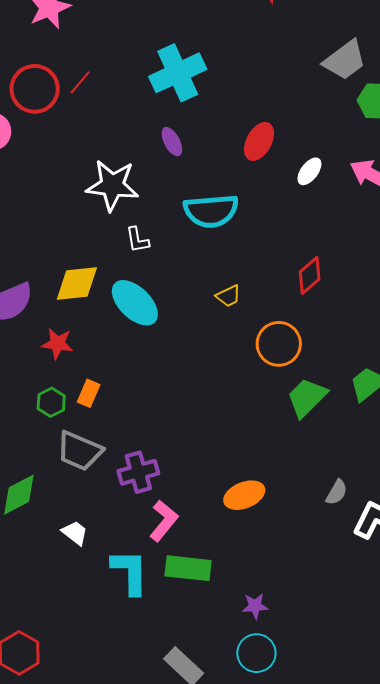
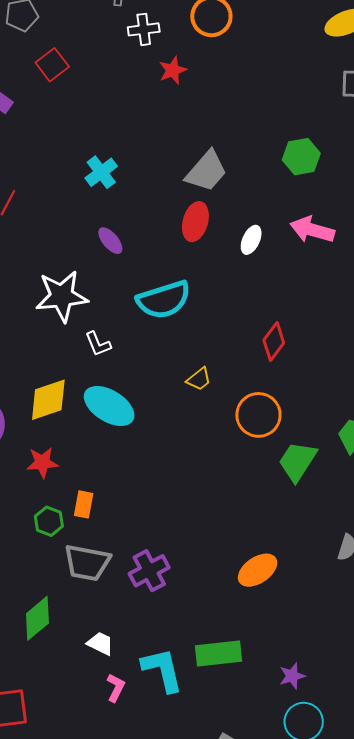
gray trapezoid: (345, 60) -> (206, 171), moved
cyan cross: (178, 73) -> (101, 172), size x0.6
pink L-shape: (164, 521) -> (116, 688), moved, size x0.7

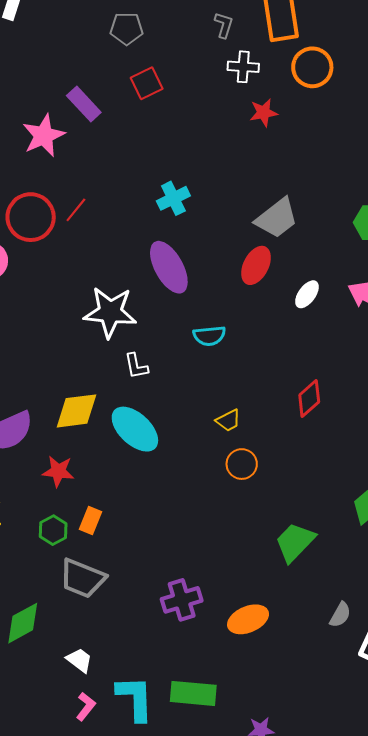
purple ellipse: (110, 241) -> (169, 267), size x1.8
cyan semicircle: (164, 300) -> (209, 336), size x0.6
orange circle: (258, 415) -> (242, 464), moved, size x0.7
green trapezoid: (297, 461) -> (295, 542), moved
purple cross: (149, 571) -> (182, 600), moved

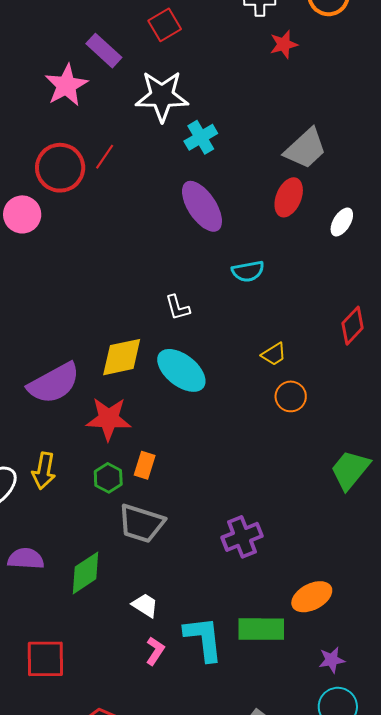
white star: (110, 312) -> (162, 96), moved
red star: (58, 471) -> (109, 419), size x1.4
orange ellipse: (248, 619) -> (312, 597), moved

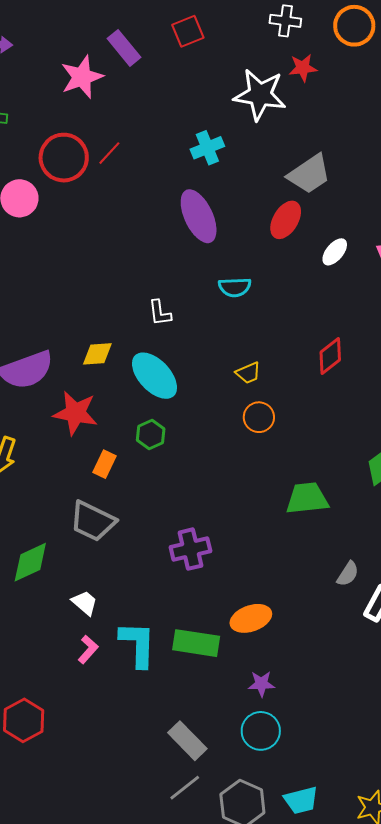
white star: (162, 96) -> (260, 95), moved
yellow diamond: (122, 357) -> (97, 354), size x0.7
green trapezoid: (350, 470) -> (307, 498), turned 36
green hexagon: (108, 478) -> (151, 435), moved

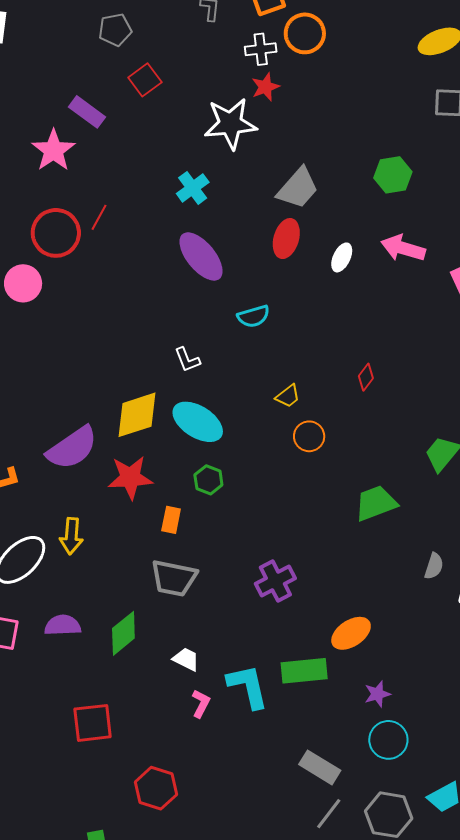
white cross: (285, 21) -> (261, 49), moved
yellow diamond: (97, 354) -> (137, 415), size x1.6
red diamond: (330, 356) -> (366, 377), moved, size x0.7

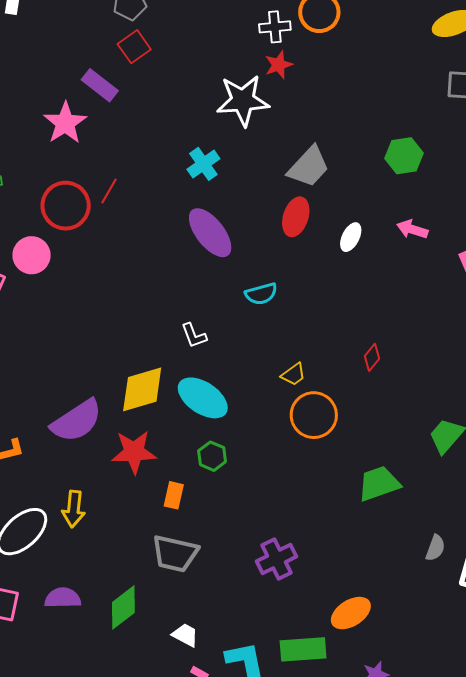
red square: (145, 80) -> (134, 47), moved
pink arrow: (403, 248) -> (412, 229), size x0.7
orange circle: (309, 436) -> (314, 415), size x1.5

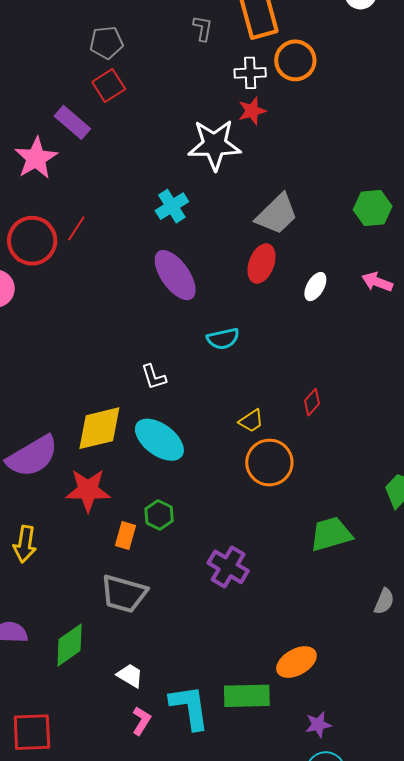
red diamond: (372, 357) -> (312, 402), moved
green hexagon: (212, 456) -> (159, 515), moved
purple cross: (276, 559) -> (228, 567), moved, turned -36

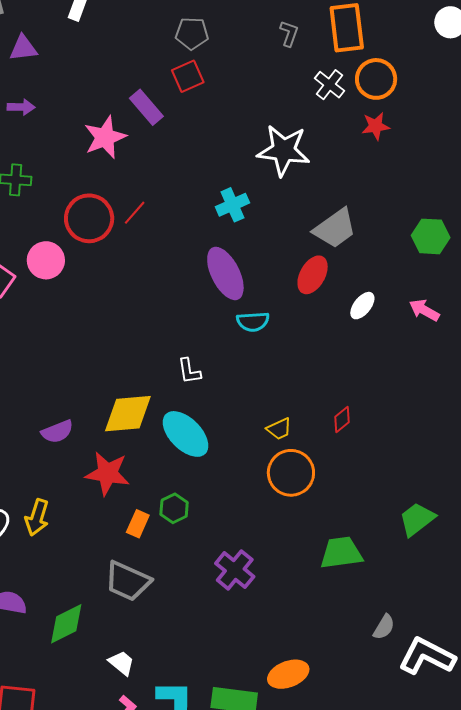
white cross: (250, 73) -> (329, 85), turned 32
red star: (252, 111) -> (376, 126), moved
cyan semicircle: (223, 339) -> (253, 322), moved
purple semicircle: (32, 456) -> (57, 432), size x0.6

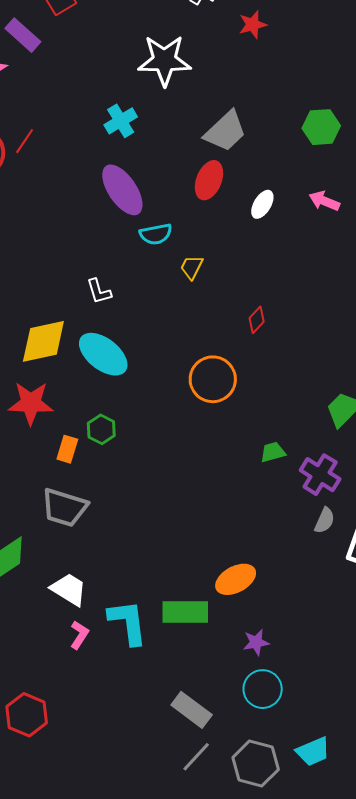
yellow trapezoid: (279, 429) -> (192, 267), moved, turned 148
green trapezoid: (341, 553) -> (273, 452), size x0.6
purple cross: (235, 570) -> (320, 475), moved
white trapezoid: (122, 663) -> (69, 589), size x1.4

